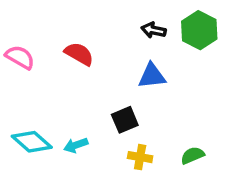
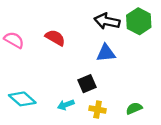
black arrow: (154, 30) -> (107, 21), size x1.5
cyan arrow: (76, 145) -> (66, 105), moved

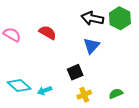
blue triangle: (106, 53) -> (91, 46), turned -42
cyan arrow: (66, 105) -> (45, 91), moved
yellow cross: (98, 110) -> (84, 95), turned -32

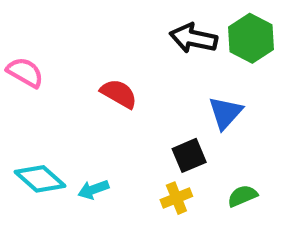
red semicircle: (48, 33) -> (119, 94), moved
blue triangle: (91, 46) -> (225, 113), moved
black square: (75, 72) -> (189, 155), moved

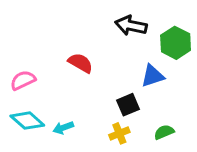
green hexagon: (251, 38) -> (176, 43), moved
pink semicircle: (25, 72) -> (23, 80), moved, turned -55
blue triangle: (225, 113) -> (152, 76), turned 30

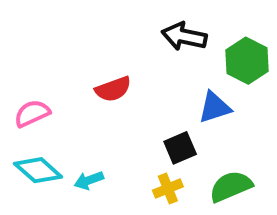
red semicircle: (81, 63) -> (113, 89), turned 130
green semicircle: (164, 132) -> (231, 186), size x1.5

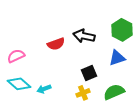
black arrow: (184, 36) -> (84, 36), moved
blue triangle: (215, 107) -> (117, 58), moved

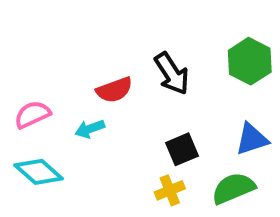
black arrow: (84, 36) -> (172, 73), turned -135
blue triangle: (117, 58) -> (252, 139), moved
cyan arrow: (44, 89) -> (90, 129), moved

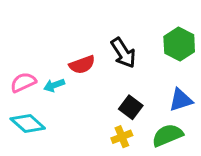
cyan arrow: (90, 129) -> (54, 85), moved
black square: (182, 149) -> (131, 107), turned -30

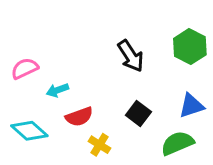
red semicircle: (82, 65) -> (79, 117), moved
pink semicircle: (23, 82) -> (25, 68), moved
yellow cross: (122, 137) -> (99, 145), moved, turned -36

